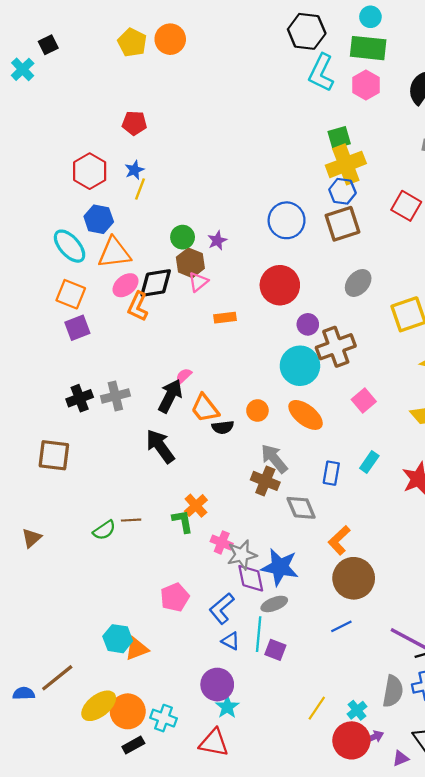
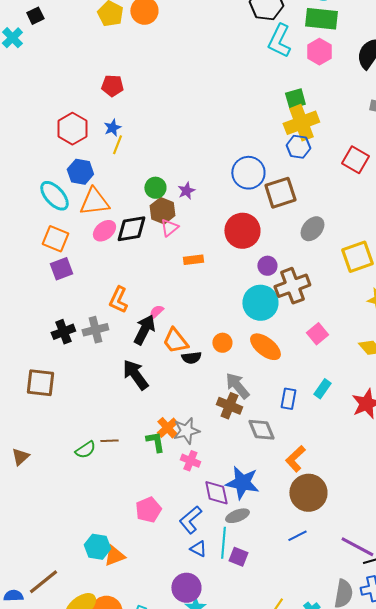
brown square: (342, 224) -> (280, 193), moved
orange L-shape: (138, 306) -> (118, 300), moved
gray star: (242, 555) -> (186, 431), moved

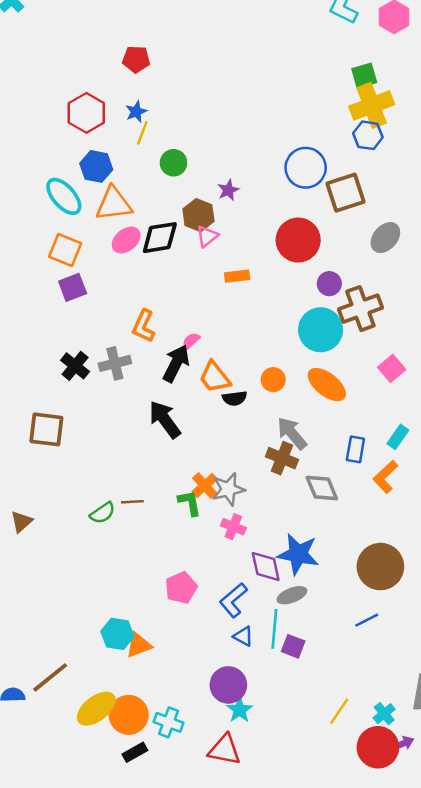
green circle: (155, 188) -> (174, 163), moved
black cross: (63, 332) -> (75, 366), turned -30
orange L-shape: (295, 459) -> (385, 477), moved

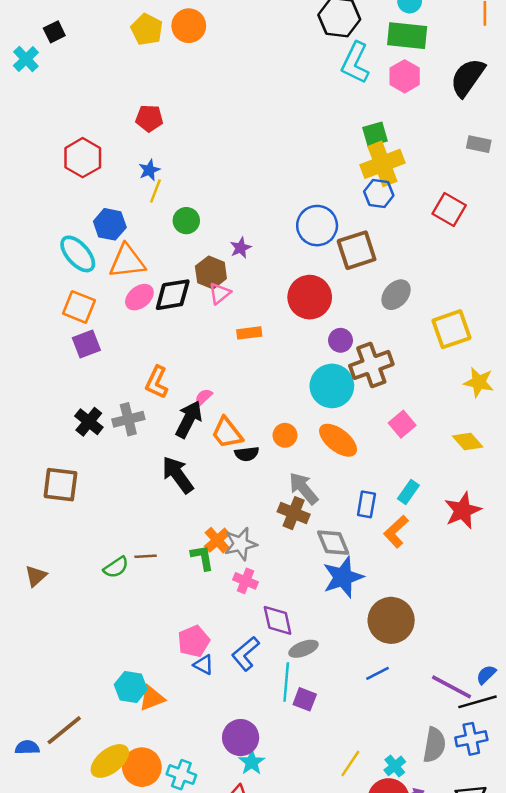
red hexagon: (86, 113) -> (83, 158), moved
blue star: (298, 554) -> (343, 577), moved, turned -30
blue triangle: (243, 636) -> (204, 665), moved

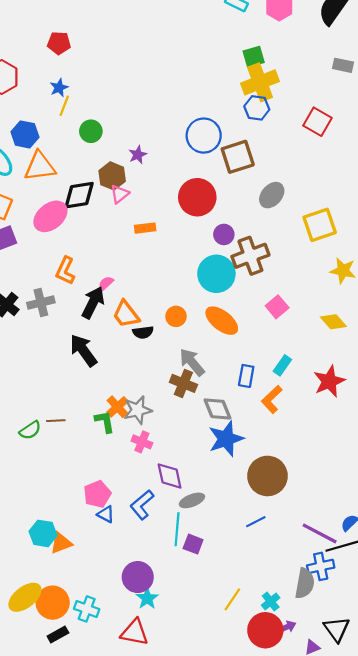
pink ellipse: (139, 297) -> (50, 216), moved, size x1.4
blue cross: (471, 739) -> (321, 566), moved

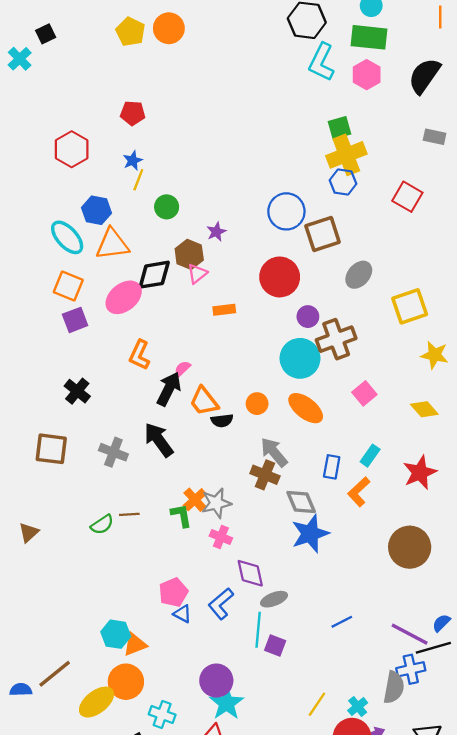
gray cross: (41, 303) -> (113, 452), moved, turned 35
brown circle: (267, 476) -> (410, 547), moved
cyan star: (147, 598) -> (227, 703), size x1.4
orange circle: (53, 603) -> (126, 682), moved

